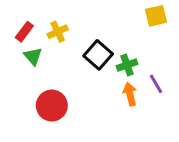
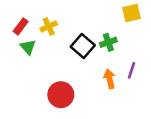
green cross: (127, 65) -> (108, 42), moved
purple line: (156, 84) -> (132, 70), turned 49
red circle: (52, 106) -> (61, 95), moved

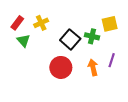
yellow square: (132, 13) -> (110, 24), moved
green cross: (108, 42) -> (92, 36), turned 32
red circle: (61, 95) -> (61, 67), moved

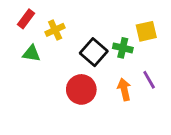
red rectangle: (17, 23) -> (26, 19), moved
green triangle: (23, 40) -> (32, 53), turned -40
purple line: (112, 60) -> (149, 80), turned -48

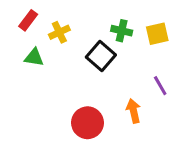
green cross: (123, 48) -> (122, 31), moved
red circle: (81, 89) -> (87, 123), moved
orange arrow: (124, 89) -> (133, 111), moved

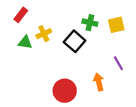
yellow cross: (59, 32) -> (44, 34), moved

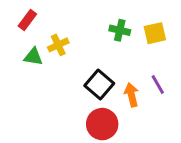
black square: (75, 41) -> (99, 84), moved
orange arrow: (99, 82) -> (131, 95), moved
red circle: (65, 91) -> (102, 124), moved

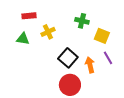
red rectangle: (27, 20) -> (29, 16), moved, turned 48
yellow square: (155, 33) -> (102, 36), moved, turned 35
yellow cross: (58, 45) -> (48, 32), moved

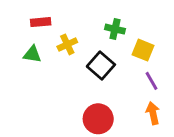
black square: (68, 58) -> (101, 65), moved
orange arrow: (90, 65) -> (153, 113), moved

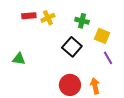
yellow cross: (67, 44) -> (48, 18), moved
green triangle: (32, 54) -> (19, 59), moved
orange arrow: (153, 113) -> (95, 86), moved

